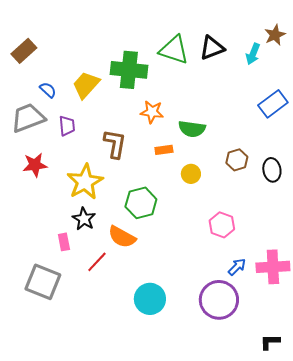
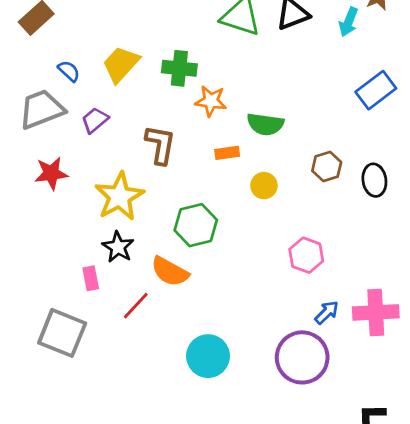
green cross: (129, 70) -> (179, 68), moved, size x0.7
purple trapezoid: (67, 126) -> (95, 120), turned -125

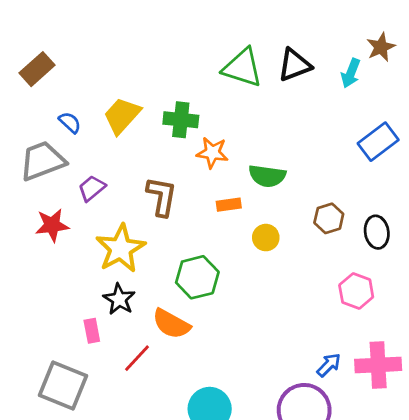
purple trapezoid: (95, 120) -> (92, 188), moved
pink hexagon: (306, 255) -> (356, 291), moved

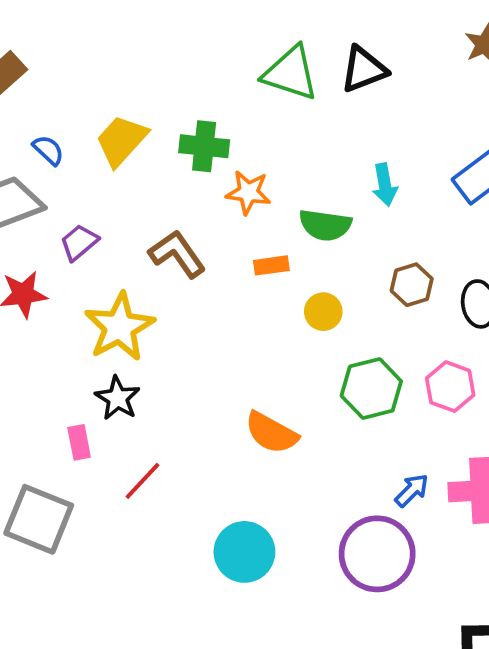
cyan arrow: (351, 73) -> (385, 185), moved, turned -32
brown L-shape: (162, 196) -> (177, 254), turned -45
green hexagon: (197, 277) -> (371, 389), moved
orange semicircle: (171, 324) -> (271, 433), moved

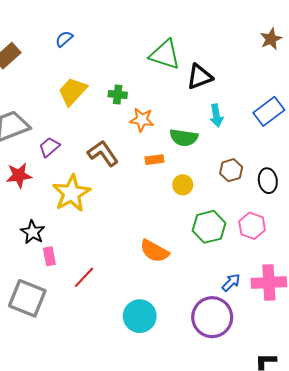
black triangle: (364, 69) -> (200, 77), moved
green cross: (204, 146) -> (118, 95), size x0.7
blue semicircle: (48, 150) -> (64, 39), moved, turned -84
black star: (118, 398) -> (33, 232), moved

